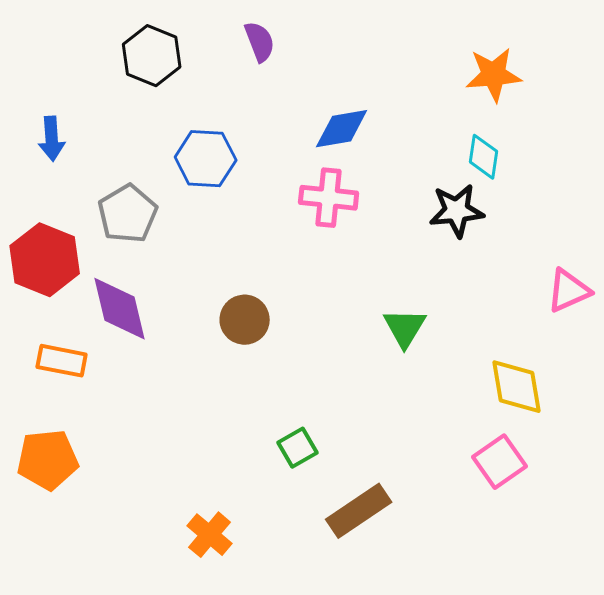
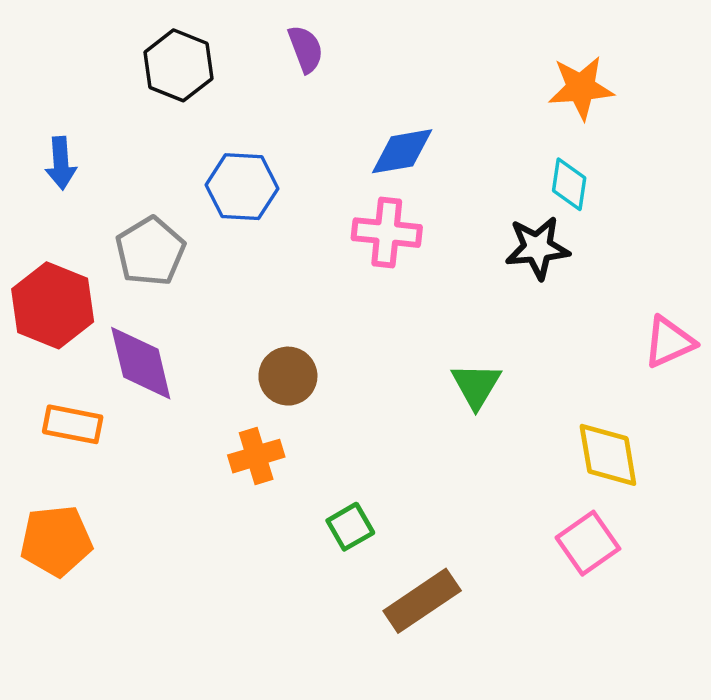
orange cross: (210, 535) -> (256, 456), moved, turned 33

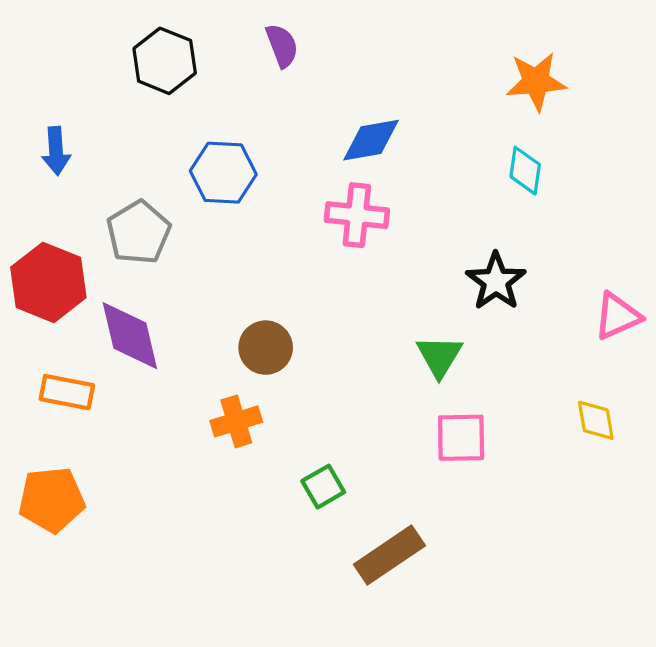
black star: (537, 248) -> (496, 281), moved, turned -30
yellow diamond: (608, 455) -> (596, 420), moved, size x0.7
pink square: (588, 543) -> (461, 438), moved, turned 34

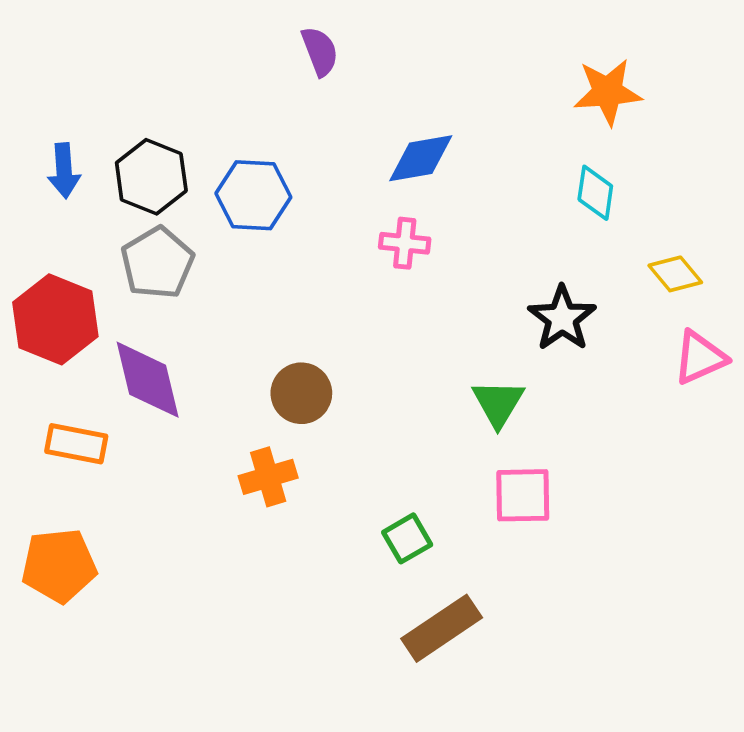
black hexagon: (165, 61) -> (151, 177), moved
pink cross: (357, 215) -> (405, 243), size x0.7
yellow diamond: (596, 420) -> (675, 274), moved, turned -30
green square: (323, 487) -> (407, 538), moved

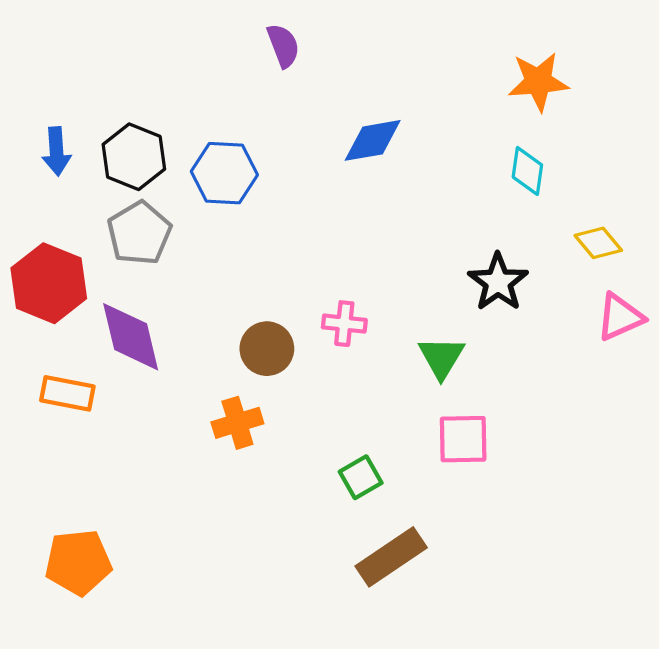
pink cross: (405, 243) -> (344, 324), moved
orange pentagon: (59, 565) -> (78, 562), moved

